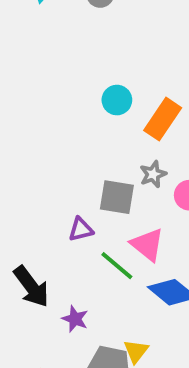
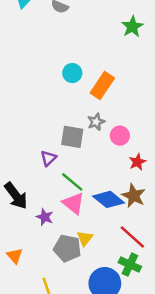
purple triangle: (81, 229) -> (48, 158), turned -30
pink triangle: (147, 245) -> (74, 203), moved

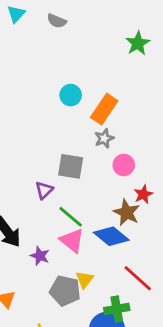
gray star: (96, 122) -> (104, 138), moved
brown star: (134, 196) -> (127, 213), moved
green cross: (130, 265) -> (117, 309), moved, turned -35

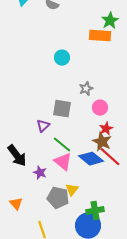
orange rectangle: (104, 109) -> (100, 36), moved, turned 60
red star: (143, 194) -> (106, 129), moved
red line: (138, 278) -> (110, 157), moved

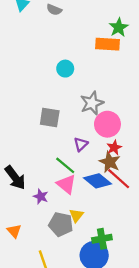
gray star: (86, 89) -> (92, 103), size x1.5
pink circle: (100, 108) -> (107, 124), size x1.5
gray square: (62, 109) -> (50, 118), moved
purple triangle: (43, 126) -> (81, 144), moved

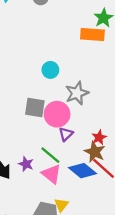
cyan circle: (65, 69) -> (50, 70), moved
pink circle: (107, 124) -> (57, 114), moved
purple star: (41, 196) -> (26, 164), moved

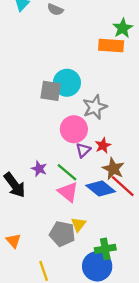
cyan circle: (50, 70) -> (67, 83), size x1.5
gray square: (35, 108) -> (51, 91), moved
red star: (99, 137) -> (103, 145), moved
purple star: (26, 164) -> (39, 169), moved

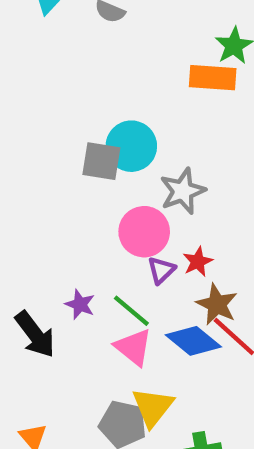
yellow triangle: (79, 224) -> (153, 407), size x1.5

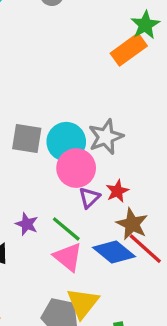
orange rectangle: (213, 78) -> (129, 50), turned -40
cyan circle: (131, 146) -> (66, 142), moved
gray square: (101, 161) -> (27, 138), moved

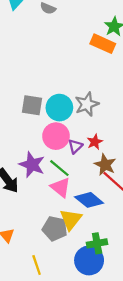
orange rectangle: (129, 50) -> (103, 44), turned 60
pink circle: (76, 168) -> (56, 136), moved
purple star: (27, 224) -> (32, 165), size x1.6
blue diamond: (114, 252) -> (89, 200), moved

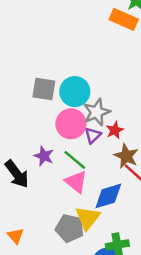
gray star: (87, 104) -> (97, 112), moved
purple star: (32, 165) -> (44, 156), size x0.7
blue diamond: (89, 200) -> (108, 196), turned -56

